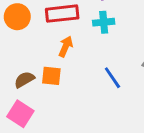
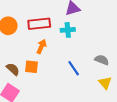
brown semicircle: (24, 80) -> (13, 69), turned 72

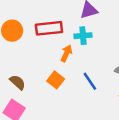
orange arrow: (41, 46) -> (66, 53), moved
orange square: (31, 67) -> (56, 80), moved, turned 32

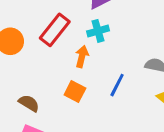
red rectangle: (49, 28) -> (55, 30), turned -35
blue line: (90, 81) -> (117, 85), turned 72

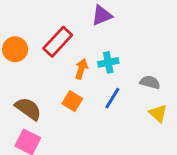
cyan cross: (98, 31) -> (108, 62), moved
brown semicircle: (29, 103) -> (28, 109), size x1.4

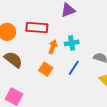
red rectangle: (58, 42) -> (37, 27), turned 50
brown semicircle: (28, 109) -> (13, 60), moved

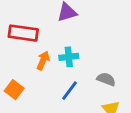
orange square: (46, 69) -> (14, 90), moved

